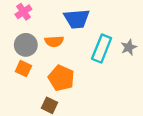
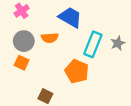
blue trapezoid: (77, 19) -> (70, 17), turned -145
orange pentagon: (61, 78) -> (77, 71), moved

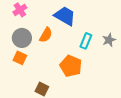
orange semicircle: (50, 38) -> (46, 35), turned -56
cyan rectangle: (93, 44) -> (86, 41), size x0.7

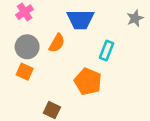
blue trapezoid: (65, 16) -> (80, 19), turned 150
gray star: (109, 40) -> (135, 18), moved

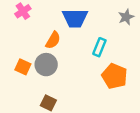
gray circle: (27, 47) -> (46, 65), moved
orange pentagon: (88, 82) -> (115, 76), moved

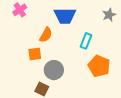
gray circle: (46, 65) -> (54, 70), moved
orange square: (23, 67) -> (35, 54), moved, turned -32

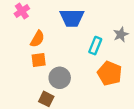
gray star: (109, 15) -> (121, 34), moved
orange semicircle: (46, 35) -> (37, 39), moved

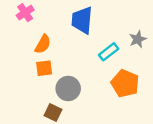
blue trapezoid: (72, 18) -> (82, 20), turned 95
cyan rectangle: (95, 46) -> (109, 52), turned 30

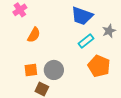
blue trapezoid: (82, 20) -> (82, 16), moved, turned -75
orange square: (44, 68) -> (31, 70), moved

